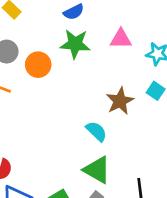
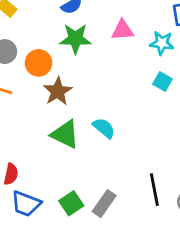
brown star: (120, 101) -> (58, 91), moved
green triangle: (97, 170) -> (65, 134), moved

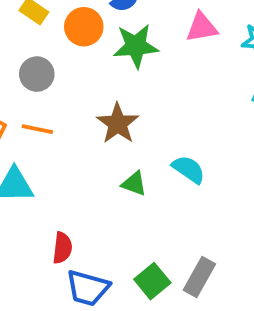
orange circle: (39, 63) -> (84, 27), moved
green triangle: (65, 134) -> (134, 184), size x0.6

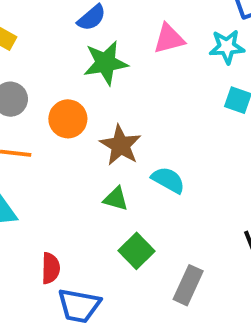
orange circle: (84, 27) -> (68, 119), moved
brown star: (118, 123) -> (120, 145), moved
green square: (152, 281) -> (136, 251), moved

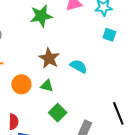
orange circle: (68, 119) -> (21, 84), moved
cyan semicircle: (168, 180) -> (79, 66), moved

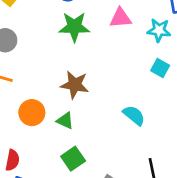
brown star: (49, 58) -> (75, 85), turned -30
cyan semicircle: (79, 66) -> (134, 115), moved

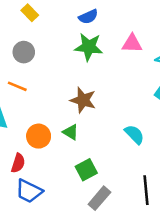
orange circle: (32, 113) -> (39, 136), moved
green square: (73, 159) -> (86, 170), moved

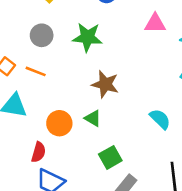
green star: (89, 47) -> (87, 37), moved

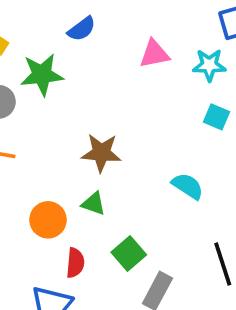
green star: (87, 37) -> (42, 75), moved
red semicircle: (38, 152) -> (75, 263), moved

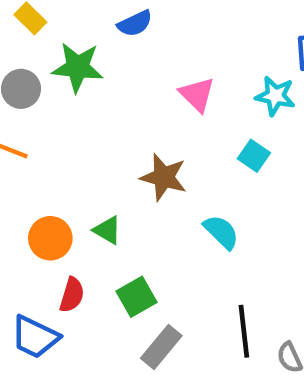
pink triangle: (154, 54) -> (197, 94), moved, turned 44
cyan square: (217, 117) -> (254, 156), moved
brown star: (101, 153) -> (164, 177), moved

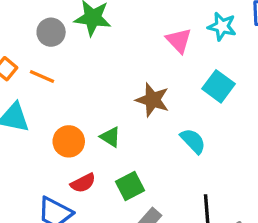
cyan star: (275, 96) -> (222, 26), moved
cyan square: (254, 156) -> (219, 86), size x1.4
red semicircle: (72, 295) -> (83, 183), turned 45

